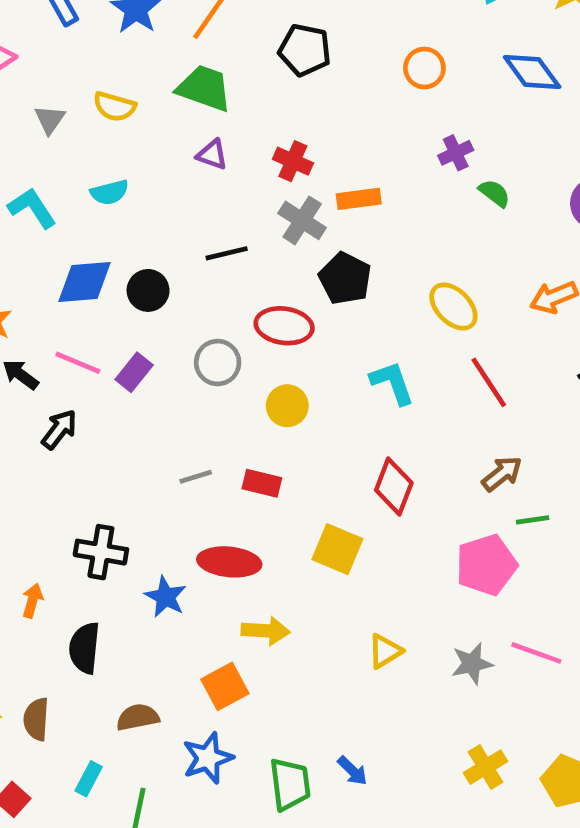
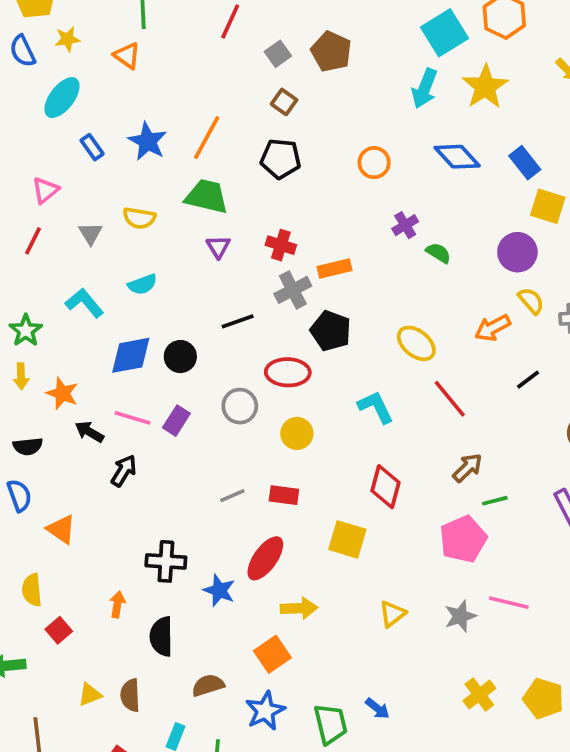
purple triangle: (212, 155) -> (218, 247), turned 45
gray cross: (302, 220) -> (293, 290), turned 36
red ellipse: (229, 562) -> (265, 558), turned -54

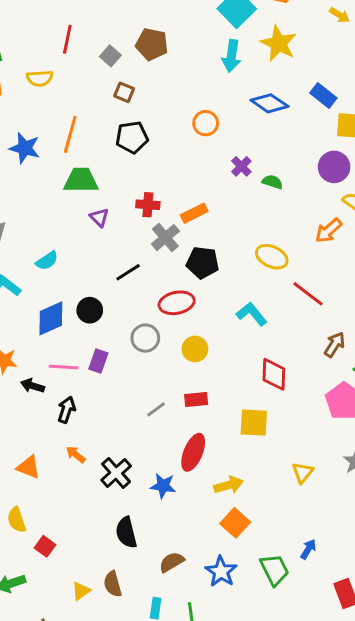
yellow semicircle: (139, 218) -> (40, 78), moved
black cross: (166, 561) -> (116, 473), turned -32
orange arrow: (117, 604) -> (76, 454), moved, turned -48
orange square: (272, 654) -> (235, 523), moved
blue arrow: (377, 708) -> (308, 549), turned -84

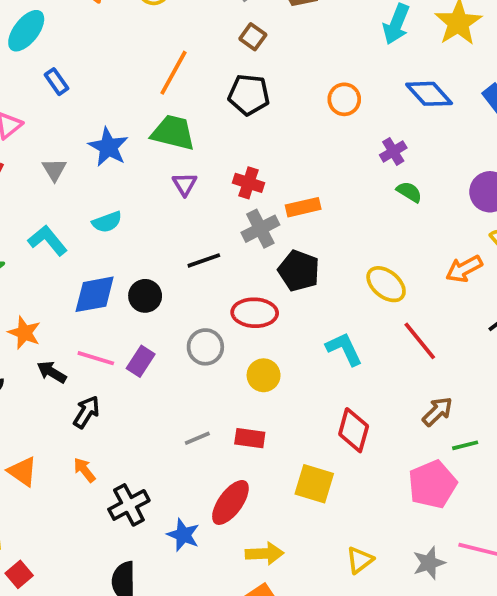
blue star: (25, 148) -> (108, 147), moved
purple cross: (241, 166) -> (393, 151), moved

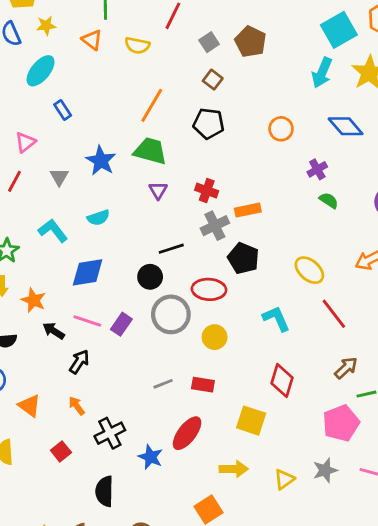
black circle: (145, 296) -> (150, 277), moved
gray circle: (205, 347) -> (171, 314), size x1.4
yellow arrow: (264, 554) -> (234, 469), moved
gray star: (429, 563) -> (325, 470), moved
red square: (19, 574) -> (61, 451), moved

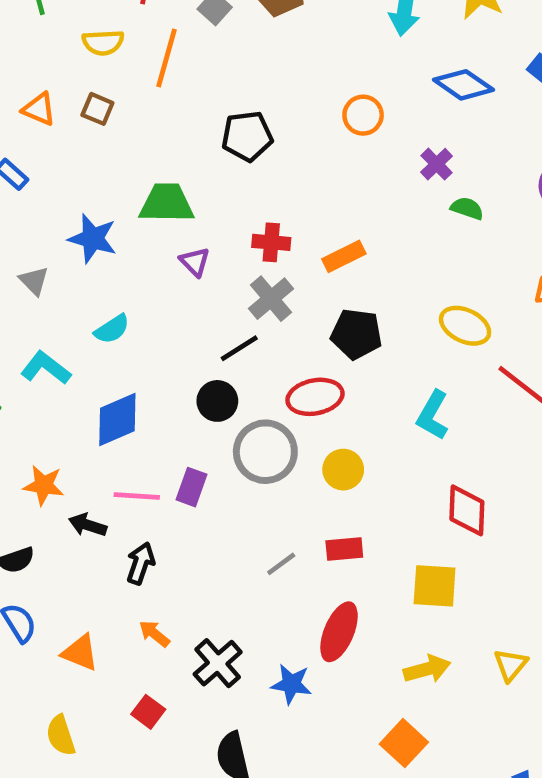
orange triangle: (92, 40) -> (39, 109), moved
brown square: (213, 80) -> (97, 109), moved
orange line: (152, 105) -> (166, 58), moved
gray cross: (215, 226) -> (271, 299), moved
cyan L-shape: (276, 319) -> (433, 415), turned -112

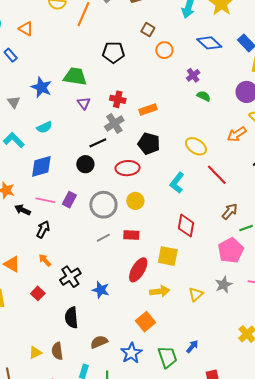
brown square: (97, 109) -> (148, 30), moved
gray circle: (265, 452) -> (103, 205), moved
red ellipse: (339, 632) -> (138, 270), moved

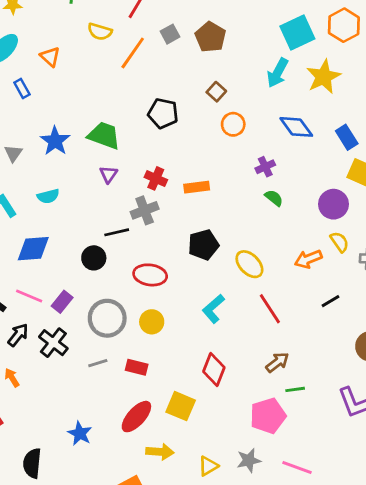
orange rectangle: (148, 110) -> (197, 187), moved
black pentagon: (149, 144) -> (203, 245), moved, turned 30
black cross: (70, 277) -> (53, 343), moved, turned -30

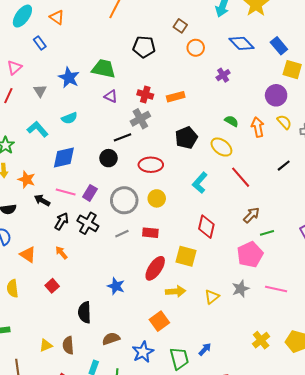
purple triangle: (109, 174) -> (111, 96), turned -32
green semicircle: (274, 198) -> (232, 121), moved
orange arrow: (308, 259) -> (258, 127), moved, turned 108

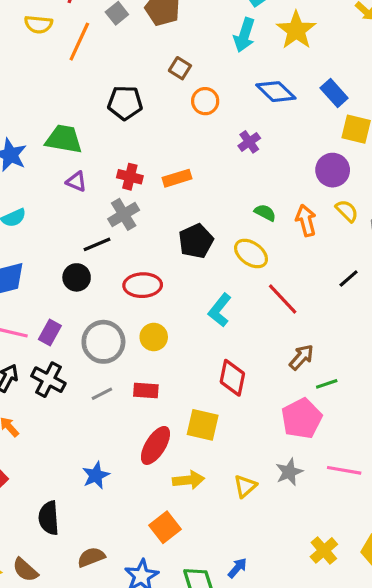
blue star: (116, 286) -> (96, 475), turned 30
brown semicircle: (68, 345) -> (25, 570), turned -42

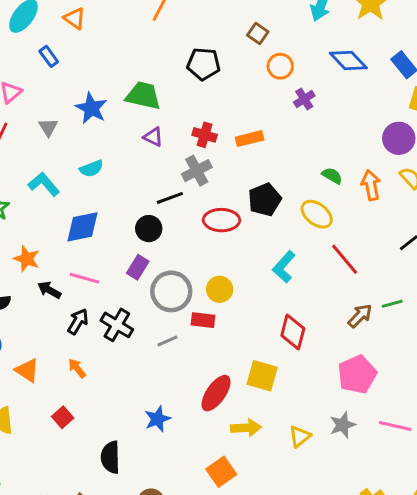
purple cross: (249, 142) -> (304, 99), moved
red ellipse: (143, 285) -> (221, 220), moved
purple rectangle: (50, 332) -> (138, 267), moved
green line: (327, 384) -> (392, 304), moved
red rectangle: (146, 390) -> (203, 320), moved

